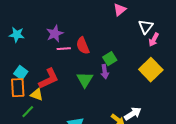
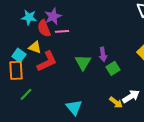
cyan star: (17, 35) -> (29, 17), moved
red semicircle: (83, 46) -> (44, 28), moved
green square: (110, 59) -> (113, 68), moved
yellow triangle: (37, 95) -> (35, 47), moved

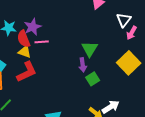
yellow triangle: (35, 47) -> (25, 52), moved
green triangle: (83, 62) -> (90, 49), moved

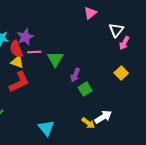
green triangle: (90, 49) -> (55, 59), moved
yellow square: (129, 63) -> (121, 73), size x0.6
purple arrow: (83, 65) -> (75, 75), turned 32

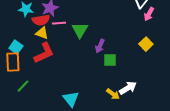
red semicircle: (16, 49) -> (41, 20), turned -78
green square: (85, 89) -> (110, 60), turned 32

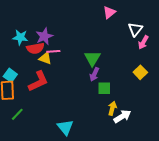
green triangle: (80, 30) -> (92, 58), moved
yellow triangle: (42, 33) -> (45, 58), moved
yellow arrow: (113, 94) -> (112, 108), moved, turned -112

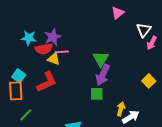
yellow square: (140, 72) -> (149, 81), moved
purple arrow: (94, 74) -> (103, 75), size x1.5
green square: (104, 88) -> (97, 94), moved

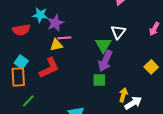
white triangle: (144, 30) -> (118, 32), moved
cyan star: (29, 38) -> (40, 15), moved
red semicircle: (44, 49) -> (21, 30), moved
yellow triangle: (54, 59) -> (56, 45), turned -32

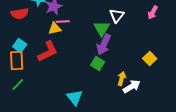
yellow square: (151, 67) -> (150, 58), moved
green square: (99, 80) -> (98, 64), turned 32
green line: (28, 101) -> (18, 84), moved

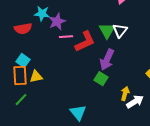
yellow triangle: (55, 28) -> (36, 77), moved
green triangle: (102, 28) -> (107, 31), moved
red L-shape: (48, 52) -> (85, 42), moved

